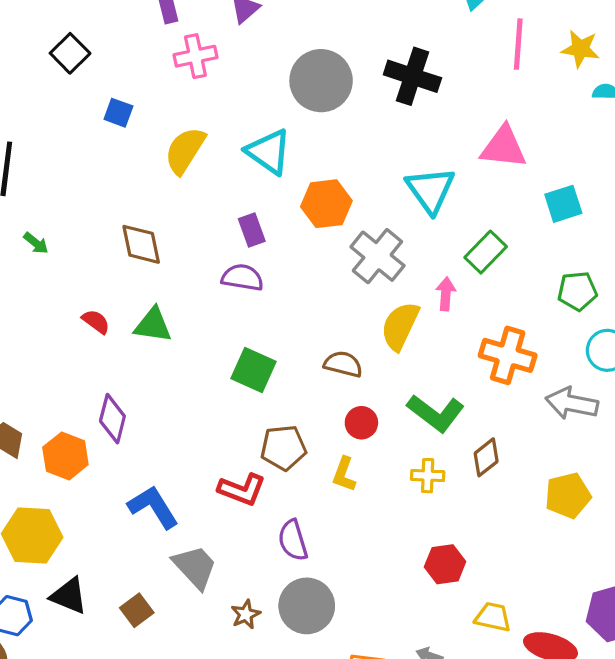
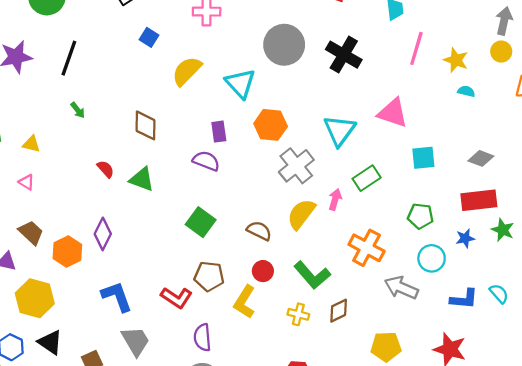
yellow L-shape: (344, 474) -> (245, 302), size x1.4

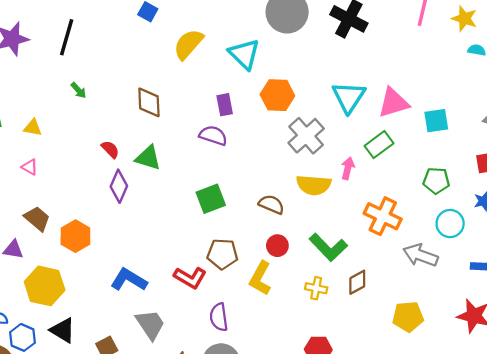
pink triangle: (393, 113) -> (393, 103), moved, turned -32
yellow semicircle: (301, 214) -> (314, 185), turned -120
green square: (201, 222) -> (211, 199), turned 36
purple diamond: (103, 234) -> (119, 186), moved
blue L-shape: (117, 297) -> (129, 280), turned -36

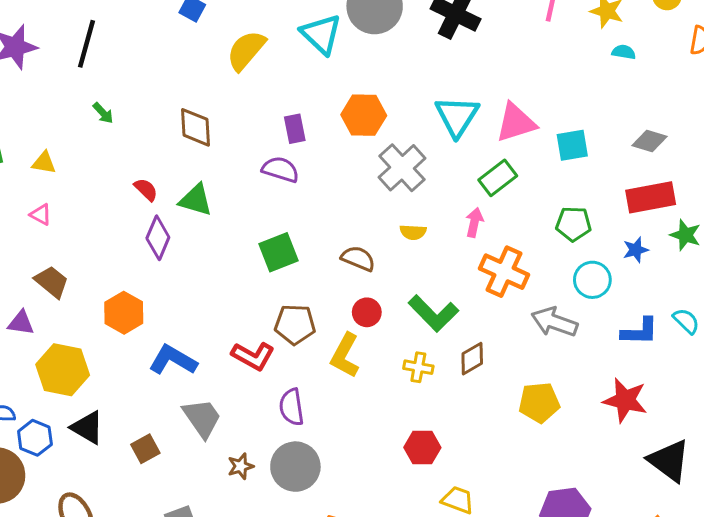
cyan triangle: (244, 54) -> (321, 34), moved
pink arrow: (348, 168) -> (474, 222), moved
yellow semicircle: (314, 185) -> (413, 232), size x0.6
orange hexagon: (75, 236) -> (124, 313), moved

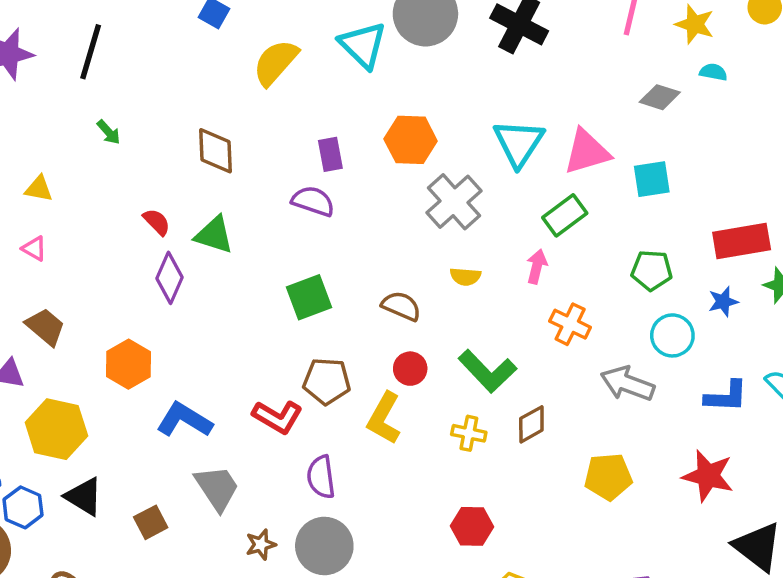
gray diamond: (650, 141) -> (660, 97), moved
orange cross: (504, 272) -> (570, 324), size x0.7

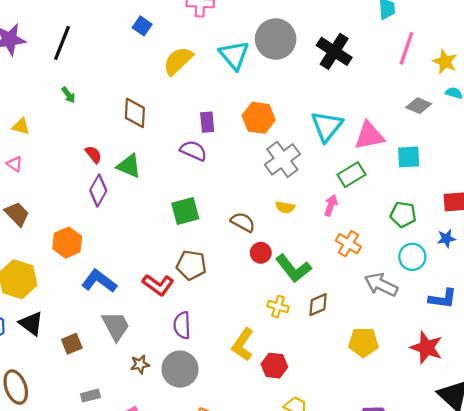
red circle: (410, 369) -> (261, 253), moved
yellow L-shape: (384, 418) -> (243, 345), moved

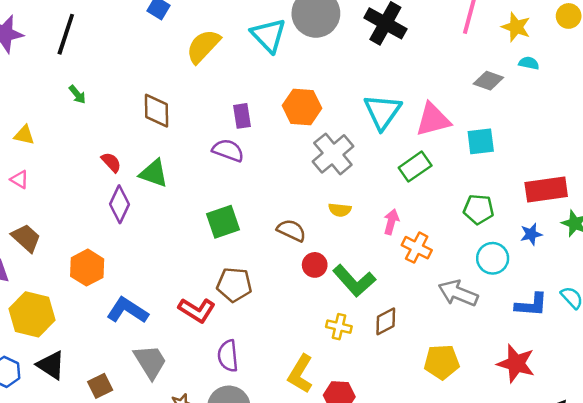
pink arrow: (331, 205) -> (391, 222), moved

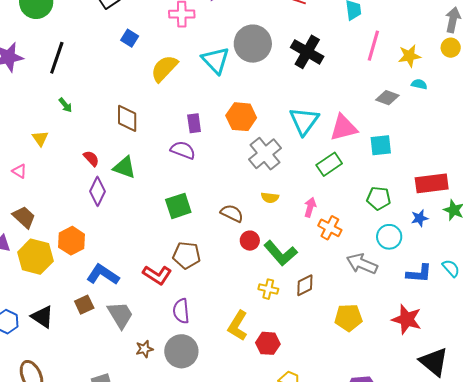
yellow star: (516, 27) -> (409, 56), turned -30
yellow triangle: (24, 135) -> (40, 138), moved, turned 42
yellow hexagon: (32, 314) -> (35, 257), moved
brown square: (100, 386) -> (84, 305), moved

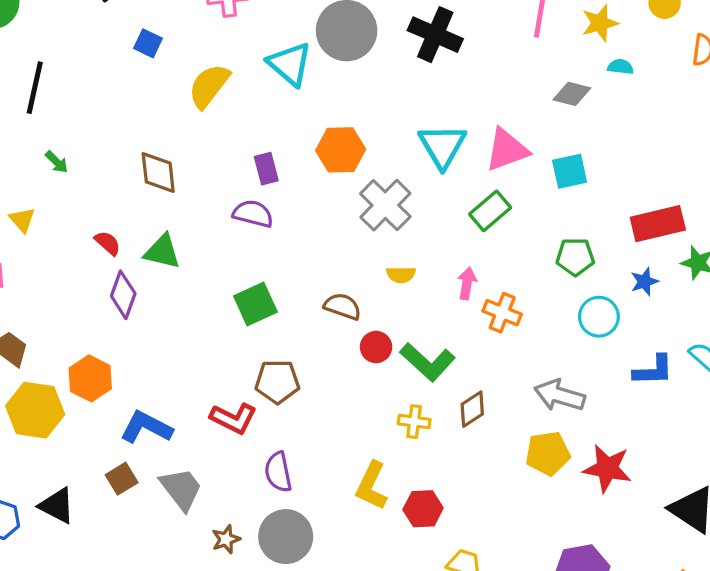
gray arrow: (362, 264) -> (560, 395), moved
red star: (407, 319) -> (607, 468), moved

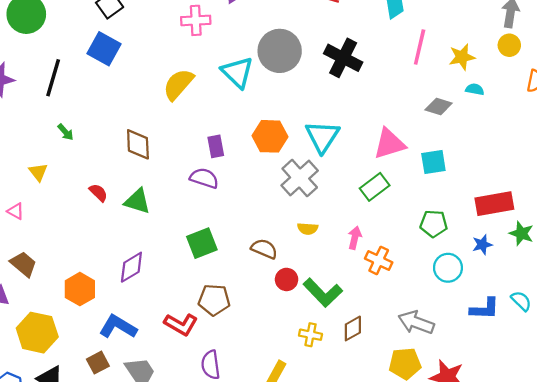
blue square: (148, 43) -> (104, 49), moved, size x1.6
cyan triangle: (442, 146) -> (322, 137), moved
purple diamond: (123, 295) -> (131, 267), moved, turned 36
yellow hexagon: (35, 410) -> (37, 333), moved

